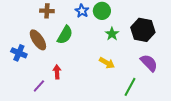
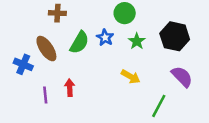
blue star: (82, 11) -> (105, 38), moved
purple line: (39, 86) -> (45, 95), moved, turned -48

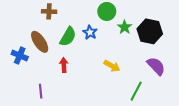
green star: (137, 41) -> (125, 27), moved
red arrow: (70, 88) -> (64, 65), moved
purple line: (45, 95) -> (41, 91), moved

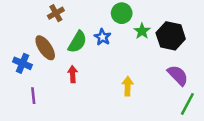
brown cross: (49, 11) -> (56, 13), turned -32
yellow arrow: (112, 66) -> (128, 86), moved, turned -119
purple line: (41, 91) -> (33, 96), moved
green line: (136, 91) -> (187, 104), moved

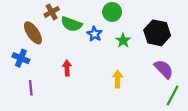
green star: (142, 31) -> (123, 41), moved
green semicircle: (77, 42) -> (71, 24), moved, turned 80
brown ellipse: (45, 48) -> (33, 33), moved

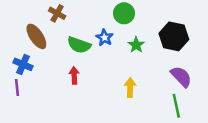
brown cross: (52, 12) -> (57, 13), turned -32
green semicircle: (71, 24) -> (79, 45), moved
purple line: (31, 88) -> (17, 88), moved
green line: (172, 95) -> (176, 106), moved, turned -40

